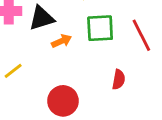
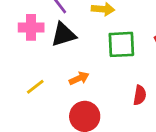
orange arrow: (62, 41) -> (79, 78), moved

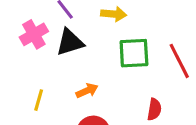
pink cross: (31, 27) -> (34, 34), turned -30
yellow line: (35, 87) -> (39, 100), turned -36

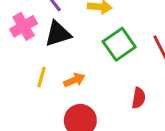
green square: (134, 53) -> (119, 44), turned -32
yellow line: (39, 100) -> (41, 77), moved

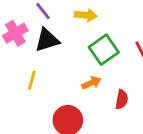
orange arrow: (74, 80) -> (91, 83), moved

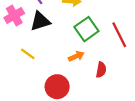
yellow line: (32, 80) -> (28, 54), turned -70

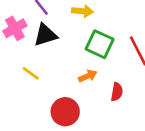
green square: (86, 29) -> (100, 44), turned -30

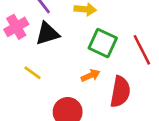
red semicircle: (117, 92) -> (120, 92), size x1.6

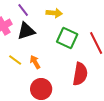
orange arrow: (91, 75) -> (35, 62), moved, turned -96

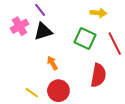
yellow arrow: (54, 13) -> (98, 13), moved
yellow line: (15, 60) -> (32, 93), moved

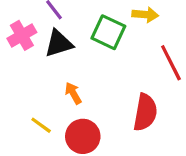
green square: (85, 38) -> (108, 32), moved
yellow line: (32, 93) -> (41, 125), moved

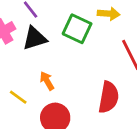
yellow line: (41, 125) -> (18, 97), moved

